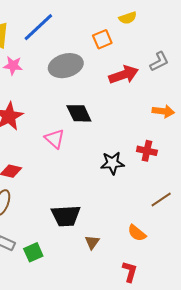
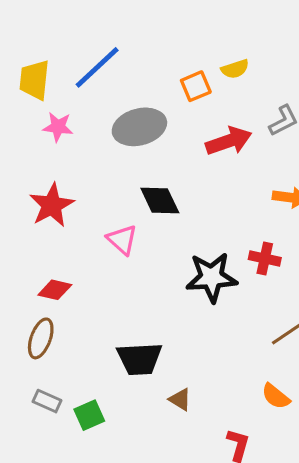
yellow semicircle: (128, 18) -> (235, 69), moved
black star: (112, 163) -> (211, 277), size x1.4
orange semicircle: (137, 233) -> (276, 396), moved
brown triangle: (92, 242) -> (180, 399), turned -35

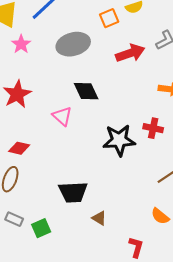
pink star: (58, 127) -> (21, 44), turned 30

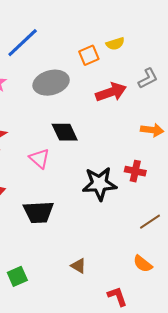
black trapezoid: (73, 192) -> (38, 212), moved
red L-shape: (136, 247) -> (117, 296), turned -35

